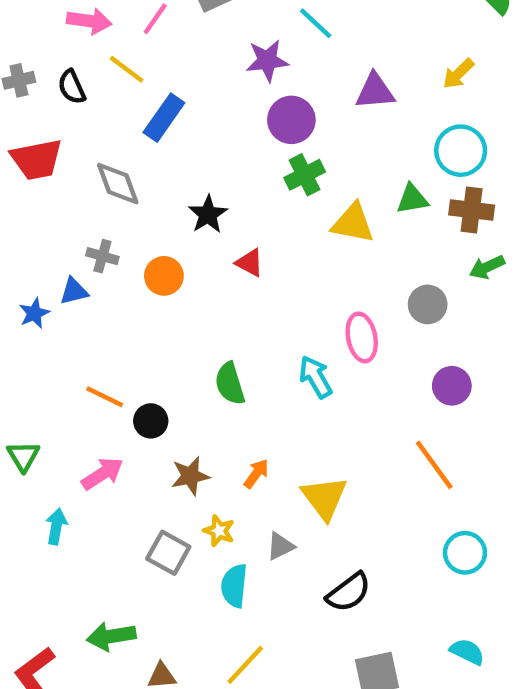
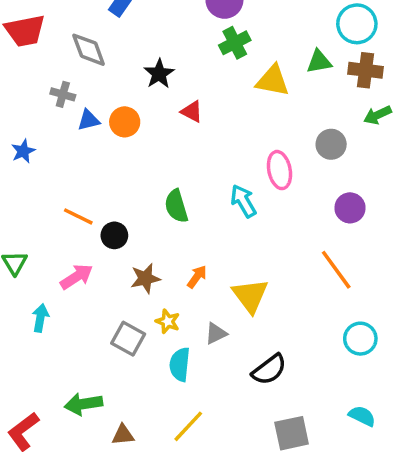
gray cross: (102, 256) -> (63, 94), moved
blue triangle: (74, 291) -> (89, 120), moved

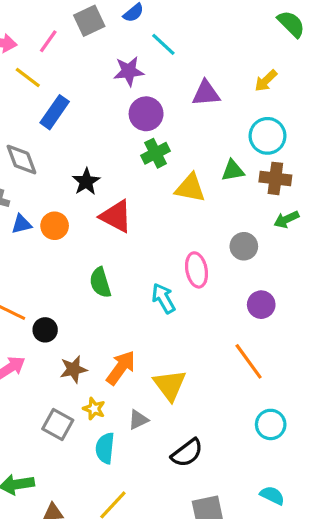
red triangle: (192, 112) -> (116, 216), size x1.6
green semicircle: (176, 206) -> (100, 283), moved
orange arrow: (197, 277) -> (121, 368), size x1.6

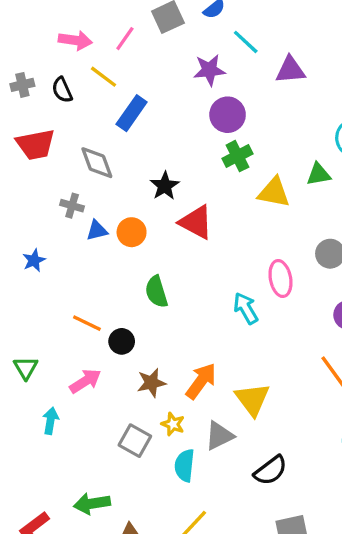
purple triangle: (206, 93) -> (290, 70), moved
green semicircle: (100, 283) -> (156, 292), moved
gray triangle: (138, 420) -> (219, 436), size x1.4

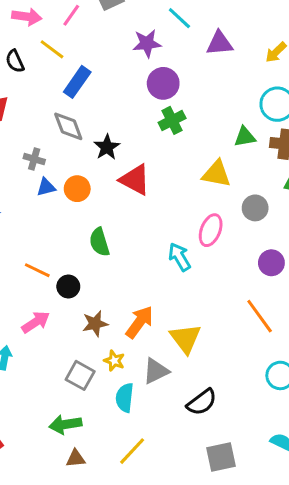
gray diamond: (97, 163) -> (68, 126), moved
yellow triangle: (274, 192) -> (217, 174), moved
gray cross: (72, 206) -> (34, 159), moved
pink ellipse: (280, 278) -> (211, 230), turned 32
green arrow: (92, 504) -> (65, 424), moved

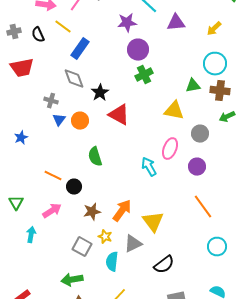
blue triangle: (46, 187) -> (59, 120), turned -40
purple circle: (271, 263) -> (197, 167), moved

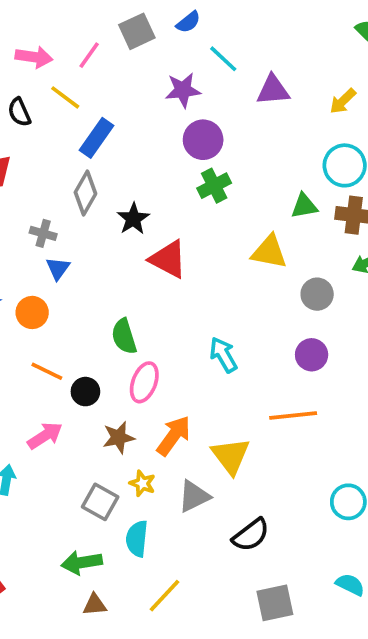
gray diamond: (74, 79) -> (85, 193), turned 50
orange circle: (80, 121) -> (32, 312), moved
pink ellipse: (170, 149) -> (144, 382), moved
orange line: (203, 207) -> (293, 415), moved, turned -60
cyan semicircle: (112, 262) -> (137, 539), moved

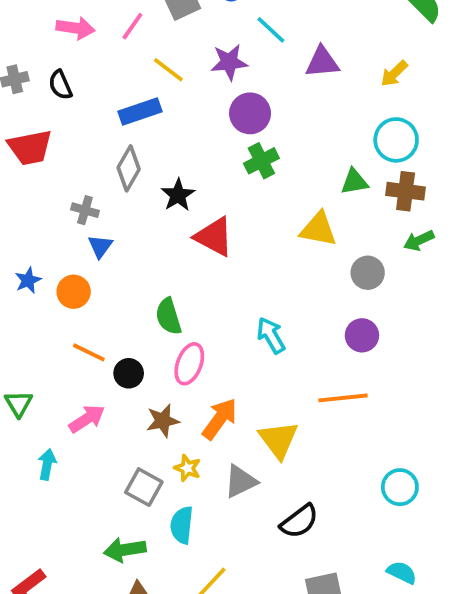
yellow line: (65, 97) -> (168, 70), moved
blue rectangle: (96, 138) -> (140, 111), turned 36

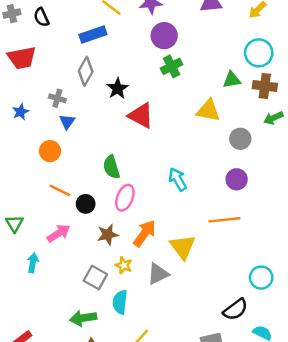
blue star: (28, 280) -> (21, 112), moved
black semicircle: (299, 521) -> (235, 309), moved

